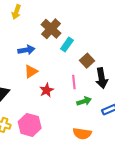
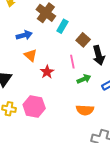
orange triangle: (31, 71) -> (31, 55), turned -40

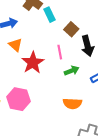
cyan rectangle: (62, 26) -> (50, 15), turned -56
red star: (47, 72) -> (33, 63), size x1.5

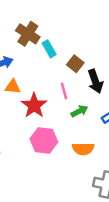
orange triangle: (15, 45) -> (13, 87), turned -32
pink hexagon: (18, 99) -> (44, 140), moved

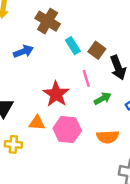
cyan rectangle: (49, 49) -> (73, 46), moved
orange triangle: (13, 87) -> (37, 123), moved

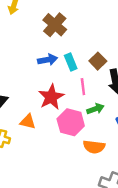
cyan rectangle: (73, 46) -> (71, 62), moved
blue arrow: (23, 51) -> (48, 60), moved
pink hexagon: (67, 130) -> (71, 122), moved

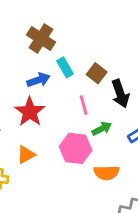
cyan rectangle: (71, 62) -> (65, 67), moved
red star: (51, 97) -> (30, 112), moved
orange triangle: (28, 122) -> (26, 155), turned -35

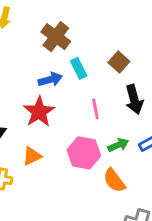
brown square: (97, 73) -> (119, 62), moved
green arrow: (102, 129) -> (118, 145), moved
orange semicircle: (106, 173) -> (114, 180), turned 50

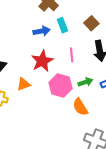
red star: (39, 112) -> (42, 61), moved

